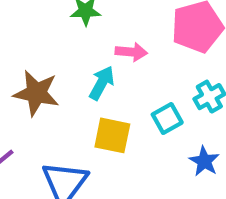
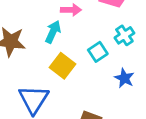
yellow square: (112, 135) -> (63, 66), turned 30

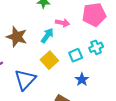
blue star: (124, 78) -> (82, 79), moved

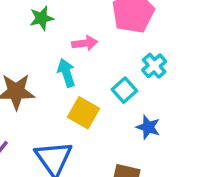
cyan arrow: (47, 36) -> (66, 73), turned -35

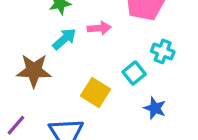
cyan cross: (154, 66) -> (163, 51), turned -30
cyan arrow: (66, 73) -> (64, 39), moved, turned 65

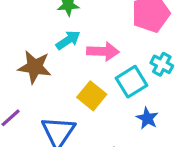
pink arrow: (99, 28) -> (103, 51), moved, size x1.4
cyan square: (134, 73) -> (132, 82), size x1.4

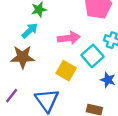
cyan arrow: (68, 40) -> (30, 31), moved

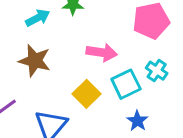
cyan arrow: (30, 31) -> (38, 18), moved

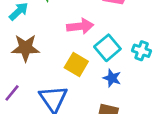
cyan cross: (157, 71) -> (142, 51), moved
blue star: (137, 121) -> (112, 78), moved

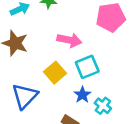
cyan cross: (142, 51) -> (103, 106), moved

